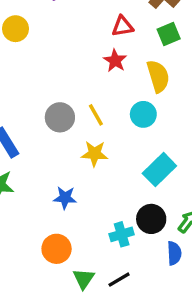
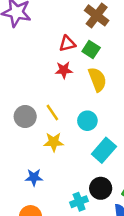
green square: (169, 34) -> (91, 49), moved, turned -30
red star: (115, 61) -> (64, 70), turned -30
cyan circle: (143, 114) -> (87, 121), moved

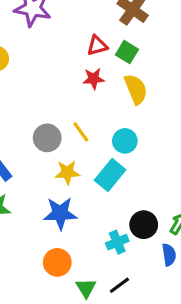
yellow star: (54, 142) -> (67, 172), moved
cyan rectangle: (104, 150) -> (110, 175), moved
blue star: (34, 177) -> (60, 213), size x1.5

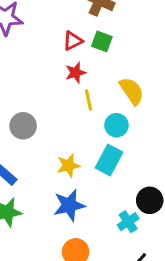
yellow semicircle: (136, 89) -> (132, 91), moved
yellow line: (81, 132) -> (88, 100), moved, turned 35
gray circle: (47, 138) -> (23, 126), moved

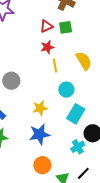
green square: (102, 41) -> (66, 27), turned -32
cyan circle: (116, 125) -> (66, 90), moved
cyan rectangle: (109, 160) -> (76, 114), moved

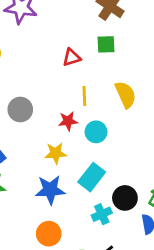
red triangle: (46, 26) -> (72, 57), moved
red star: (47, 47) -> (68, 121), moved
cyan rectangle: (76, 114) -> (92, 177), moved

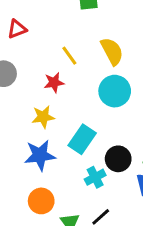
red triangle: (72, 57) -> (17, 29), moved
yellow line: (84, 96) -> (69, 56), turned -30
cyan circle: (96, 132) -> (115, 91), moved, size x1.4

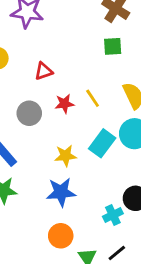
red star: (54, 83) -> (64, 104), moved
cyan rectangle: (82, 139) -> (102, 143), moved

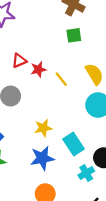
red star: (64, 104) -> (38, 69), moved
cyan rectangle: (102, 143) -> (73, 144), moved, turned -65

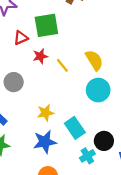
green square: (74, 35) -> (46, 25), moved, size x1.6
red triangle: (19, 61) -> (21, 38), moved

